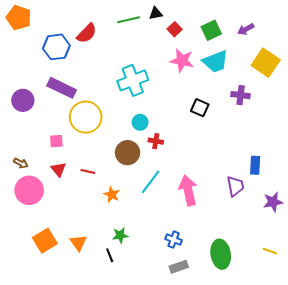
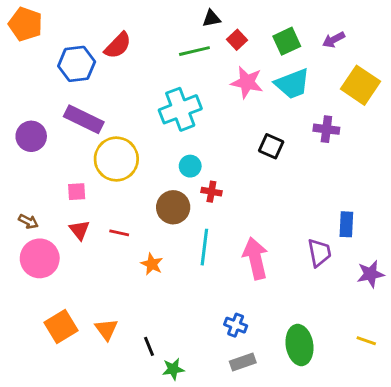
green line: (129, 20) -> (194, 51), moved
cyan line: (151, 182) -> (204, 247), turned -30
green star: (120, 235) -> (173, 369), moved

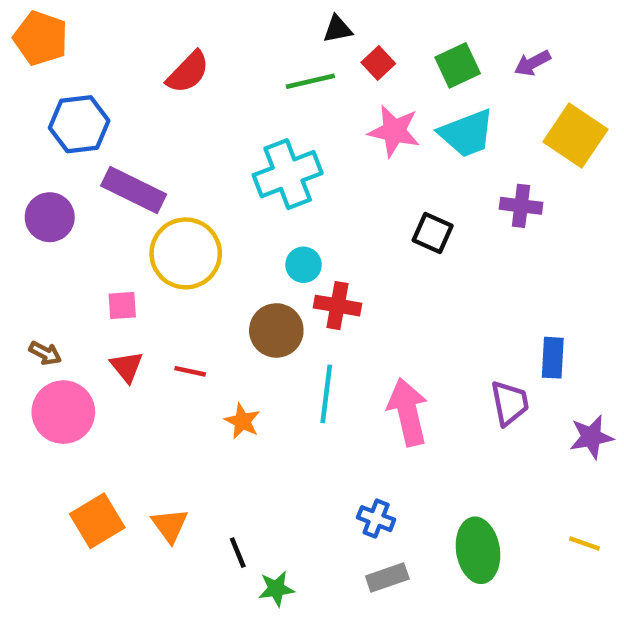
blue hexagon: (77, 64) -> (79, 124), moved
red cross: (211, 192) -> (337, 306), size x1.4

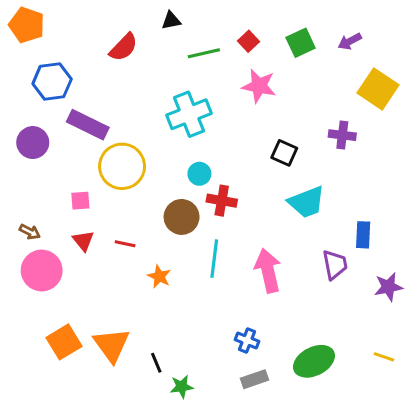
black triangle: (337, 29) -> (171, 20), moved
cyan trapezoid: (467, 133) -> (307, 202), moved
orange triangle: (170, 525) -> (112, 345), size x1.5
green ellipse: (478, 550) -> (314, 361), turned 72

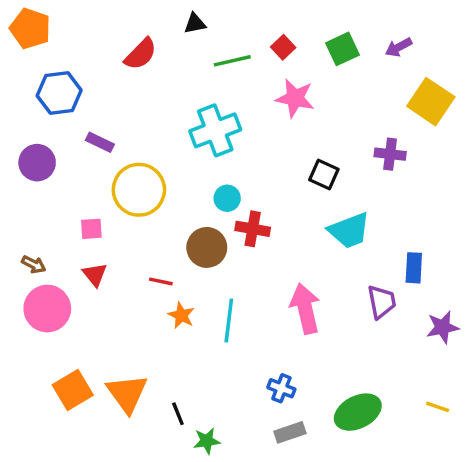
purple rectangle: (88, 125) -> (100, 142), size x0.6
red line: (125, 244) -> (161, 281), moved
cyan line: (214, 259) -> (229, 320), moved

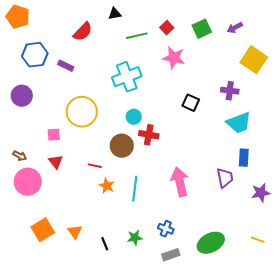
purple rectangle: (100, 142) -> (66, 66), moved
cyan trapezoid: (349, 230) -> (239, 123), moved
orange triangle: (127, 393) -> (75, 232), size x0.6
green star: (207, 441) -> (135, 238), moved

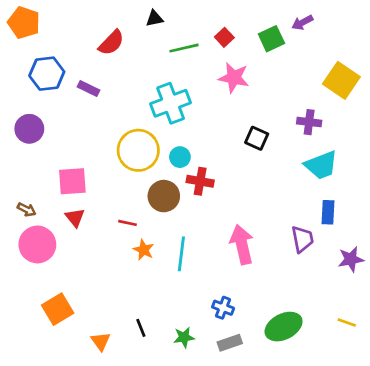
purple arrow: (235, 28) -> (302, 23), moved
yellow circle: (82, 112) -> (138, 150), moved
pink square: (54, 135) -> (72, 181), size x1.6
orange triangle: (75, 232) -> (101, 341), moved
green star: (135, 238) -> (184, 337), moved

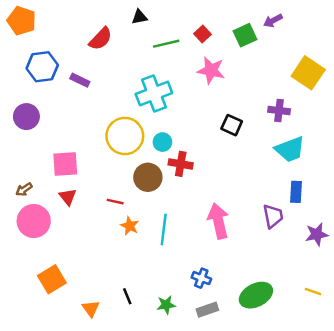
brown arrow: (27, 210) -> (24, 189), turned 119

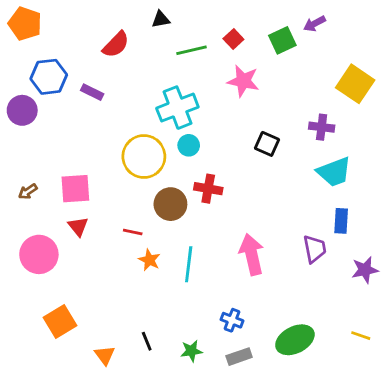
purple circle: (26, 117) -> (22, 110), moved
cyan circle: (162, 142) -> (189, 145), moved
brown arrow: (24, 189) -> (28, 191), moved

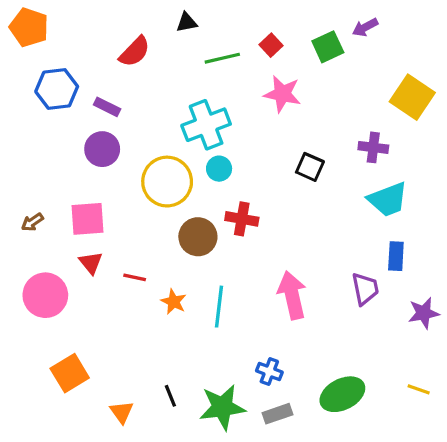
purple circle: (22, 110) -> (102, 149), moved
red line: (133, 232) -> (135, 277), moved
green star: (191, 351) -> (222, 407), size x1.8

